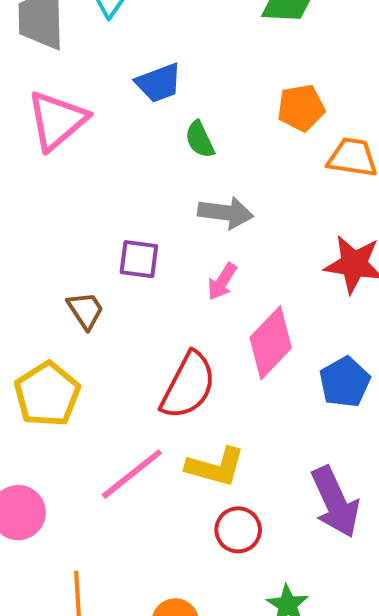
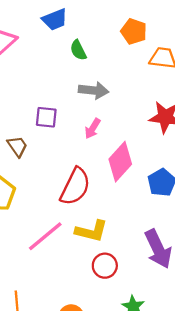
orange pentagon: (301, 108) -> (134, 31), turned 30

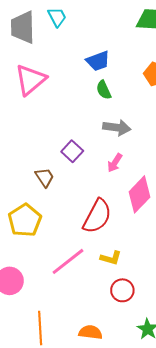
blue trapezoid: (55, 19) -> (98, 61), moved
purple square: (46, 117) -> (72, 151), turned 35
yellow L-shape: (91, 231) -> (111, 258), size x0.7

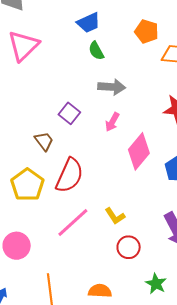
red semicircle: (97, 216) -> (70, 175), moved
yellow L-shape: (111, 258) -> (115, 216), turned 45

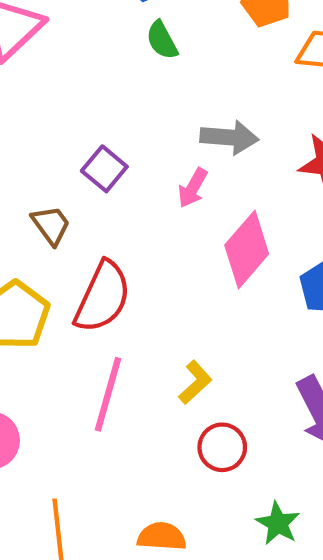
gray arrow: (112, 87) -> (229, 137), moved
yellow L-shape: (115, 216) -> (195, 382), turned -100
pink line: (73, 222) -> (108, 394), turned -33

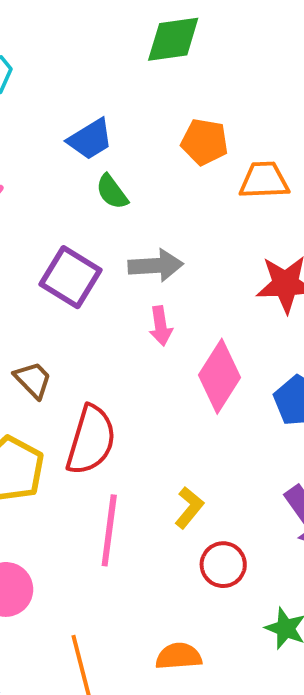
gray arrow: (229, 137) -> (156, 265), moved
purple square: (104, 169) -> (70, 277), moved, size x1.4
pink arrow: (193, 188) -> (161, 326), turned -30

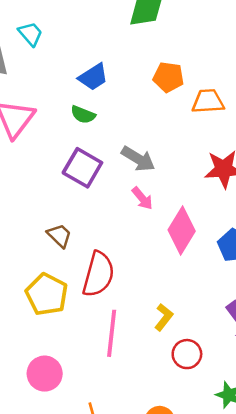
green semicircle: (112, 192) -> (83, 115), moved, turned -30
gray arrow: (156, 265) -> (138, 159), turned 36
pink arrow: (161, 326) -> (142, 198), turned -30

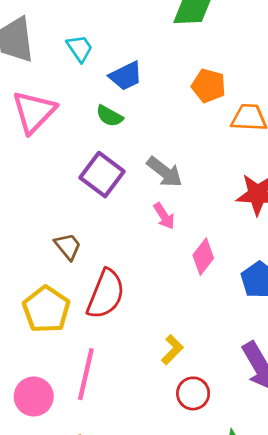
cyan trapezoid: (30, 34) -> (80, 48), moved
pink diamond: (182, 231) -> (203, 257), size x0.7
pink line: (112, 333) -> (86, 374), moved

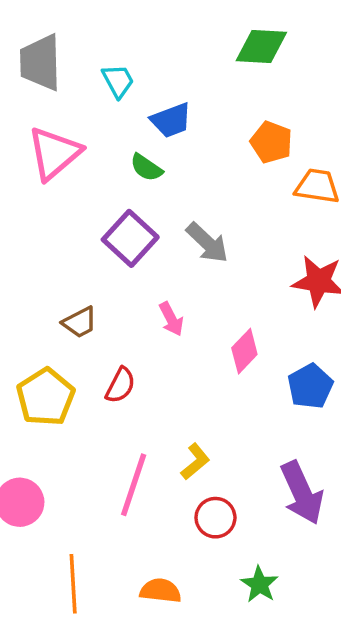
pink arrow: (164, 216) -> (171, 319), moved
brown trapezoid: (68, 246) -> (80, 322), turned 96
red semicircle: (106, 294) -> (120, 385), size x0.6
pink line: (86, 374) -> (134, 485), moved

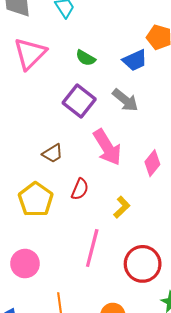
blue trapezoid: (171, 120) -> (135, 60), moved
pink arrow: (171, 319) -> (107, 147), size x1.8
yellow L-shape: (195, 462) -> (122, 207), moved
red circle: (215, 518) -> (143, 264), size x1.5

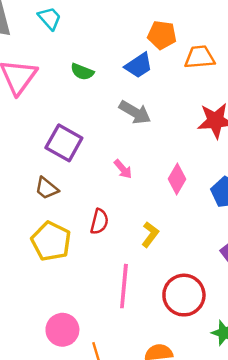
purple square: (79, 101) -> (64, 143), moved
pink arrow: (107, 147) -> (123, 169), size x0.5
brown trapezoid: (53, 153) -> (47, 188), moved, turned 80
pink circle: (25, 264) -> (62, 330), moved

